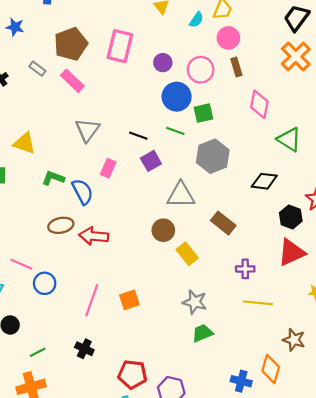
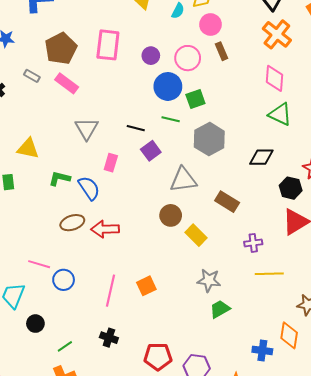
pink diamond: (259, 104) -> (274, 78), moved

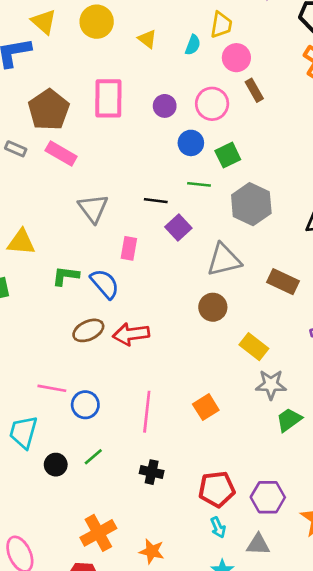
blue circle: (168, 86) -> (191, 143), size x0.7
yellow rectangle: (196, 235) -> (254, 347), moved
orange square: (146, 286) -> (206, 407), moved
green line: (65, 346) -> (93, 457), moved

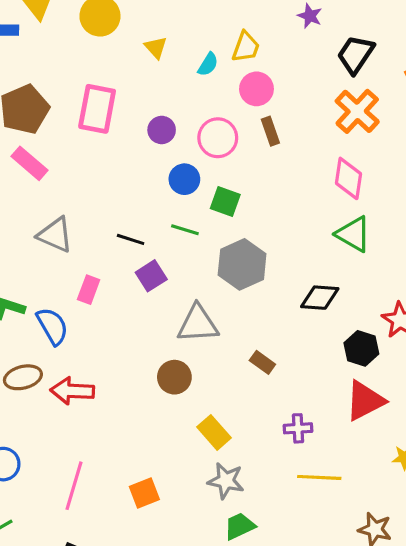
green square: (228, 155) -> (225, 201), turned 35
gray triangle: (93, 208) -> (55, 235), turned -40
brown rectangle: (283, 282) -> (262, 362), size x0.7

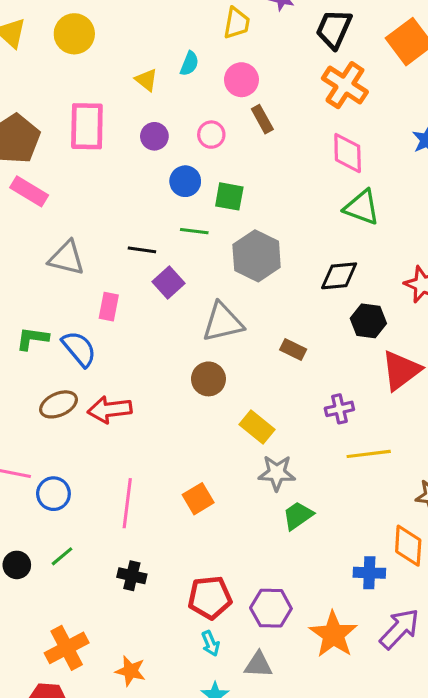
yellow triangle: (156, 47) -> (146, 80), moved
yellow trapezoid: (246, 47) -> (237, 23), moved
pink circle: (218, 138) -> (211, 135), size x0.7
black hexagon: (361, 348) -> (368, 321), moved

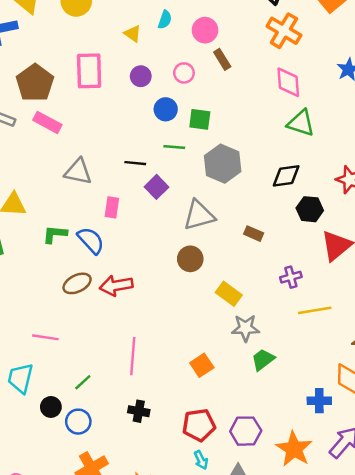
blue circle: (53, 494) -> (78, 422), moved
orange square: (198, 499) -> (202, 365), moved
green line: (62, 556) -> (83, 382), moved

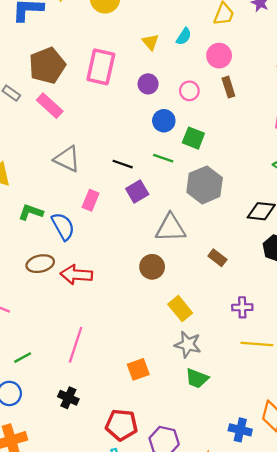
green trapezoid: (263, 360) -> (197, 378), turned -135

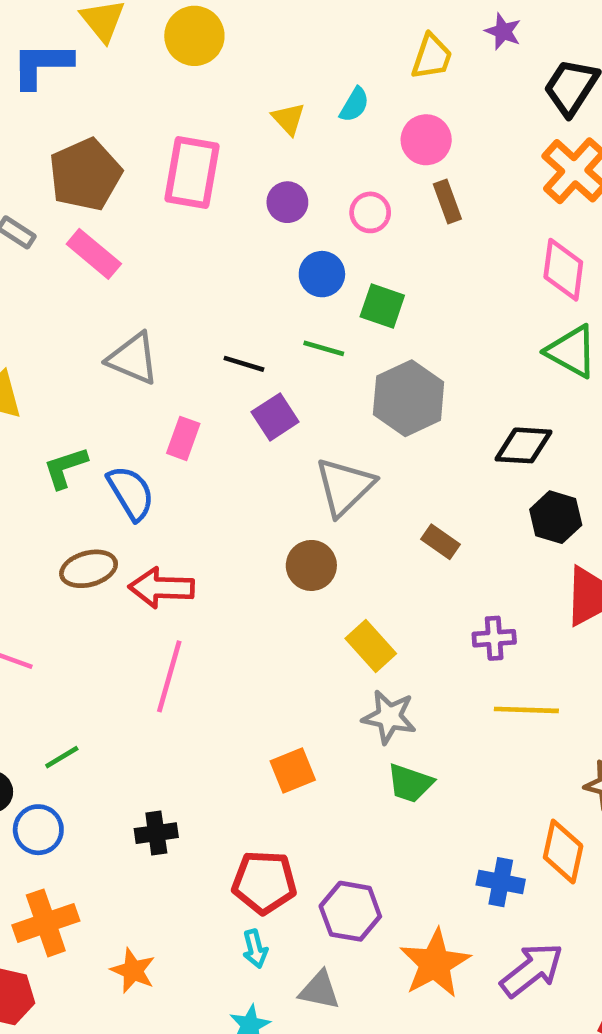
green L-shape: (31, 212) -> (65, 468), turned -35
gray triangle: (170, 228) -> (345, 487), turned -40
pink line: (76, 345) -> (169, 676), moved
black cross: (68, 398) -> (156, 833), turned -30

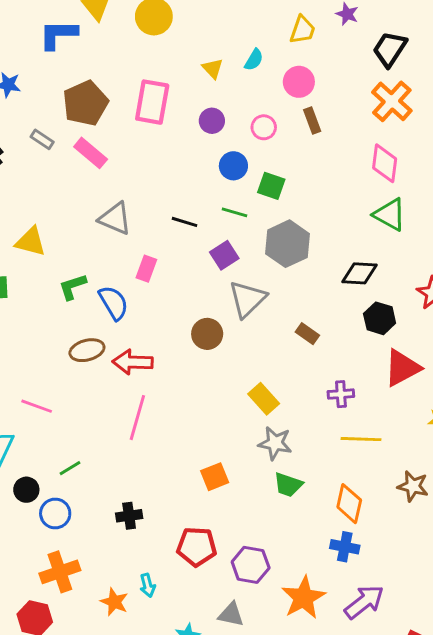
purple square: (275, 417) -> (224, 255), moved
brown circle: (311, 565) -> (207, 334), moved
orange diamond: (563, 852) -> (349, 504), moved
cyan arrow: (255, 949) -> (147, 585), moved

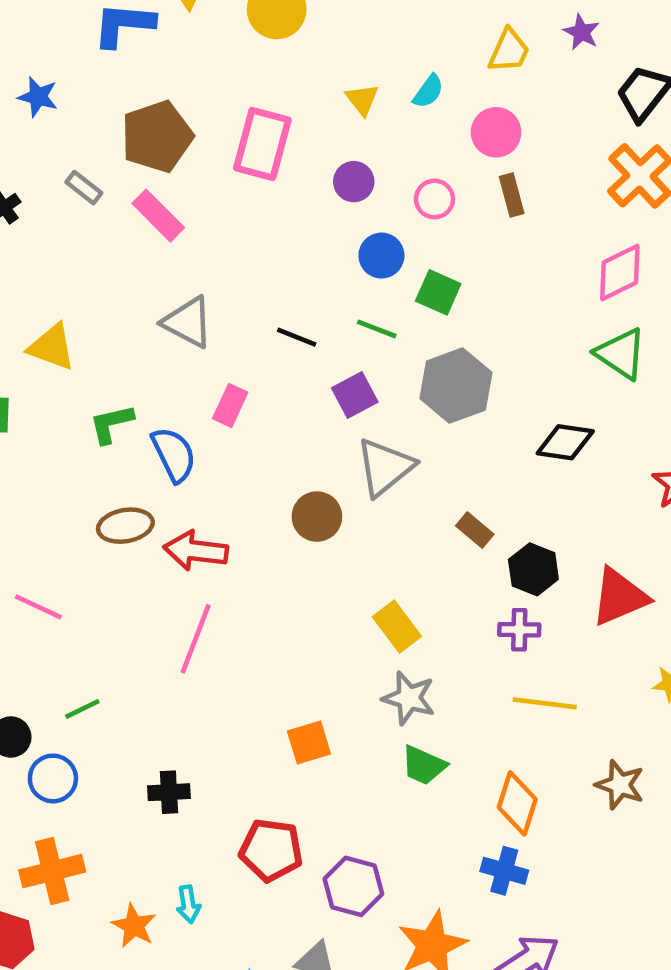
pink diamond: (385, 163) -> (620, 272), turned 51
black hexagon: (380, 318) -> (533, 569), moved

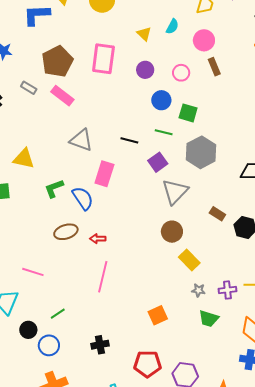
pink rectangle: (230, 405) -> (104, 174), size x1.4
brown circle: (317, 517) -> (172, 232), moved
red arrow: (196, 551) -> (98, 239), size x0.6
purple cross: (519, 630) -> (227, 290), moved
gray star: (409, 698) -> (198, 290), size x0.6

